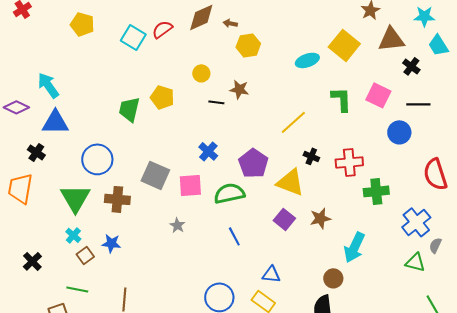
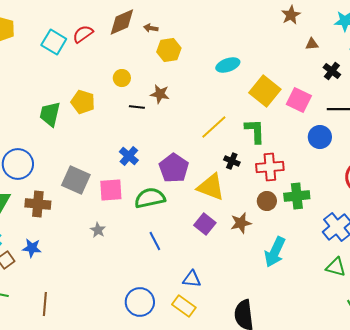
brown triangle: (391, 39) -> (312, 44), size x0.5
yellow square: (344, 45) -> (265, 91), moved
green L-shape: (341, 99) -> (255, 131), moved
brown circle: (333, 278) -> (267, 201), moved

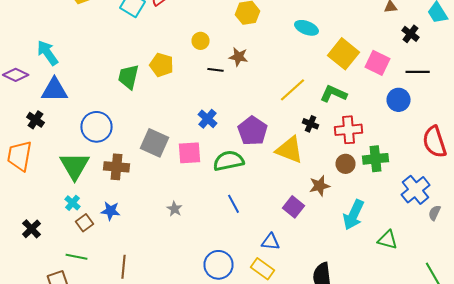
cyan ellipse: (228, 65) -> (306, 28), turned 40
green L-shape: (255, 131) -> (334, 94), turned -64
purple square: (205, 224) -> (294, 207), moved
gray star: (98, 230) -> (174, 209), moved
green triangle: (336, 267) -> (388, 240), moved

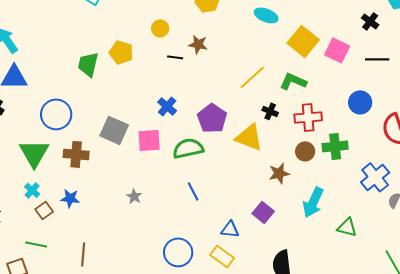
blue circle: (398, 100) -> (360, 102), moved
purple square: (294, 207) -> (263, 212), moved

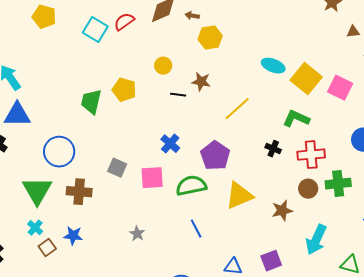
cyan ellipse: (266, 15) -> (273, 66), moved
yellow line: (252, 77) -> (237, 109), moved
gray square: (114, 130) -> (117, 168), size x0.7
yellow triangle: (249, 137) -> (239, 196), moved, turned -44
purple square: (263, 212) -> (271, 261), moved, turned 30

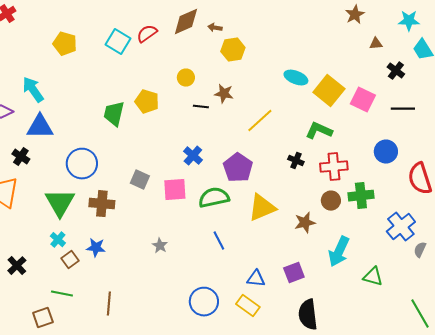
yellow pentagon: (44, 17) -> (65, 44), moved

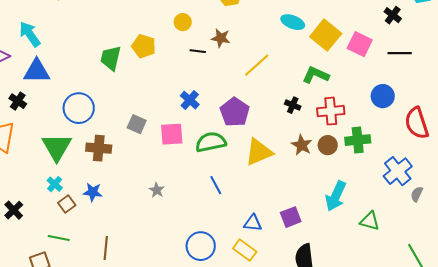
brown star: (305, 223) -> (302, 145), moved, turned -30

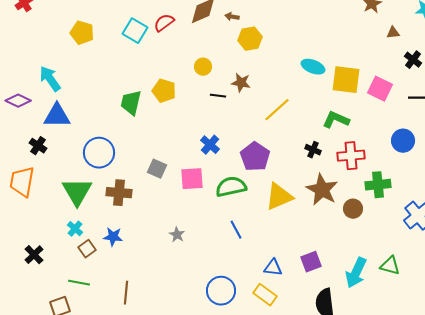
yellow square: (326, 35) -> (346, 80), turned -32
brown star: (302, 145) -> (322, 190), size x1.5
brown circle: (328, 145) -> (353, 209), moved
cyan arrow: (336, 196) -> (356, 273), moved

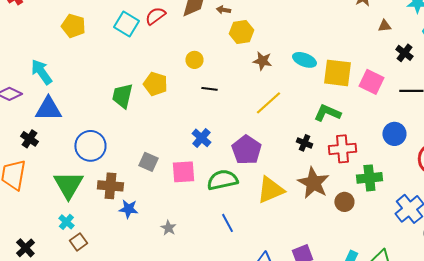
brown star: (241, 83) -> (262, 61), moved
blue star: (113, 237) -> (128, 209), moved

